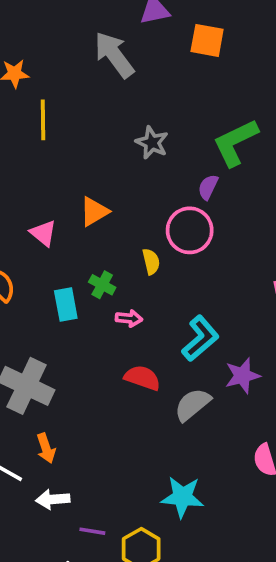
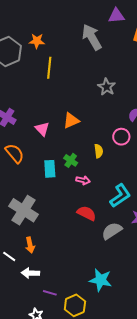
pink circle: (190, 230) -> (121, 137), size x0.7

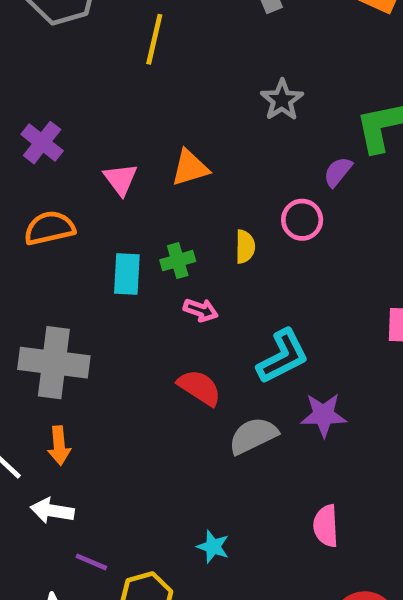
orange semicircle: (15, 153) -> (49, 228), turned -70
green cross: (71, 160) -> (178, 261), turned 32
gray cross: (23, 210) -> (54, 363), turned -32
cyan star: (101, 280) -> (213, 547), size x0.6

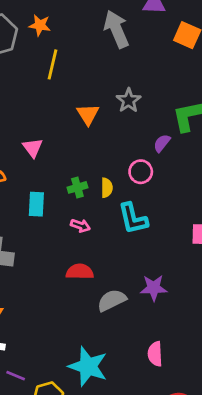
orange triangle: (190, 168) -> (88, 114), moved, turned -45
green cross: (178, 261) -> (77, 187), moved
cyan L-shape: (283, 356) -> (133, 219), moved, turned 104
red semicircle: (199, 388) -> (80, 272), turned -32
cyan star: (213, 547) -> (88, 366), size x2.0

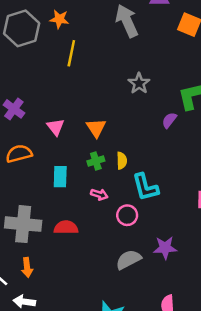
orange triangle: (88, 114) -> (96, 128), moved
pink circle: (141, 172) -> (127, 215), moved
red semicircle: (80, 272) -> (66, 227), moved

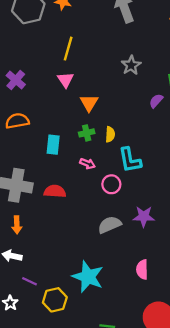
yellow line: (71, 53) -> (68, 49), moved
pink triangle: (56, 127) -> (66, 80), moved

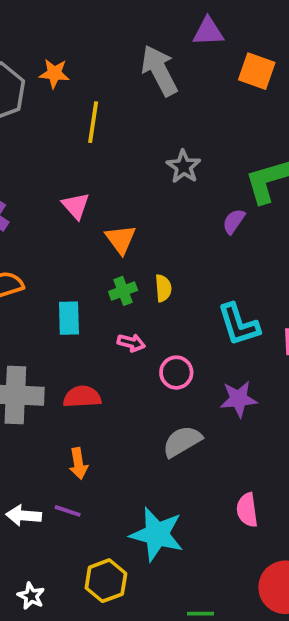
yellow line: (68, 49) -> (93, 122), moved
cyan L-shape: (130, 160) -> (239, 325), moved
purple star: (144, 216) -> (239, 399), moved
orange arrow: (17, 225) -> (78, 463), moved
purple line: (29, 281) -> (68, 511), moved

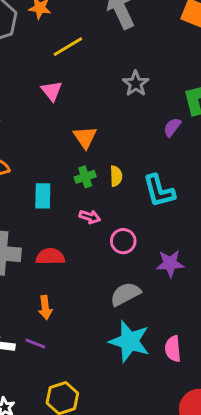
yellow line: (93, 122) -> (68, 47), turned 48
pink triangle: (76, 206) -> (52, 91), moved
cyan L-shape: (239, 325) -> (159, 191), moved
cyan star: (157, 534) -> (129, 341), moved

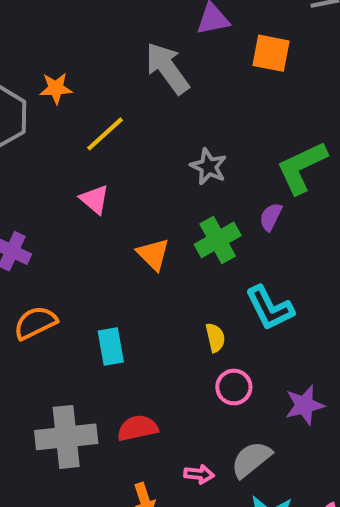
yellow semicircle: (116, 176) -> (215, 338), moved
green cross: (85, 177) -> (218, 240), moved, size x1.5
pink arrow: (90, 217) -> (199, 474), moved

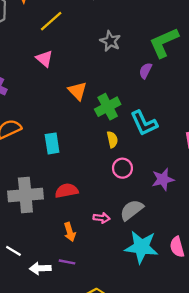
green cross: (218, 240) -> (108, 107), moved

